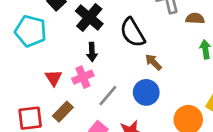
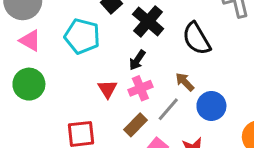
black arrow: (92, 52) -> (137, 60), moved, turned 36
brown arrow: (153, 62) -> (185, 82), moved
brown rectangle: (63, 112) -> (135, 125), moved

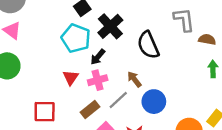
cyan pentagon: (82, 36) -> (76, 38), moved

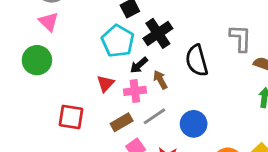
brown arrow: (134, 79) -> (160, 80), moved

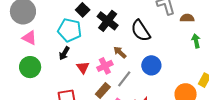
cyan pentagon: (118, 41) -> (70, 30), moved
black arrow: (139, 65) -> (64, 53), moved
blue circle: (194, 124) -> (151, 65), moved

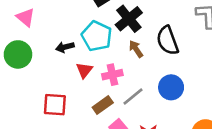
cyan pentagon: (70, 30) -> (97, 36), moved
brown arrow: (120, 52) -> (136, 49), moved
black arrow: (64, 53) -> (65, 47), turned 32

